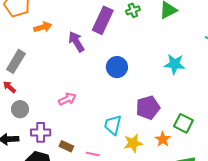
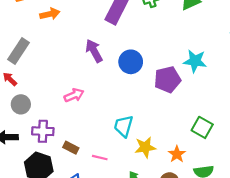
purple arrow: (76, 42) -> (94, 51), moved
purple pentagon: (148, 108) -> (168, 80), moved
orange star: (163, 139) -> (177, 154), moved

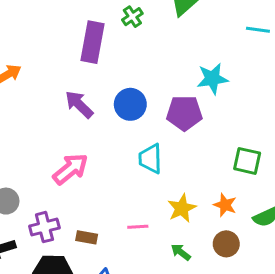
purple pentagon: (168, 80) -> (184, 113), turned 30
pink arrow: (74, 95) -> (70, 169), size x1.4
cyan trapezoid: (124, 126) -> (150, 159), moved
pink line: (100, 158) -> (138, 227), moved

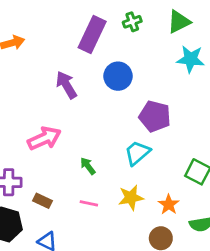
cyan star: (212, 79) -> (191, 59), moved
blue circle: (130, 104) -> (118, 76), moved
cyan trapezoid: (150, 159) -> (137, 153), moved, turned 36
green arrow: (181, 252) -> (88, 166), moved

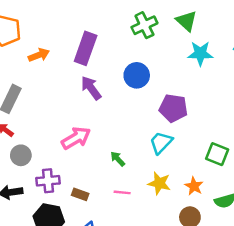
green cross: (132, 22) -> (144, 25), size x1.5
green triangle: (179, 22) -> (186, 21), turned -45
purple rectangle: (92, 35) -> (86, 48), moved
yellow star: (131, 198) -> (159, 183), turned 30

